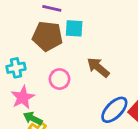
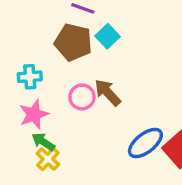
cyan square: (74, 28) -> (108, 36), turned 36
brown arrow: (98, 67) -> (108, 93), moved

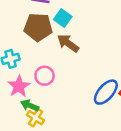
brown arrow: (108, 93) -> (68, 43), moved
pink circle: (82, 97) -> (45, 76), moved

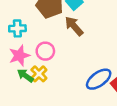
yellow cross: (35, 118) -> (39, 74), moved

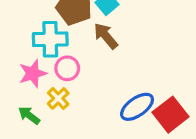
cyan cross: (17, 28) -> (50, 39), moved, size x1.5
green arrow: (25, 76) -> (29, 115), moved

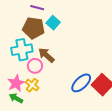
brown arrow: (106, 36) -> (46, 55), moved
pink star: (33, 73) -> (16, 83), moved

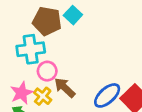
brown arrow: (46, 55) -> (65, 88), moved

